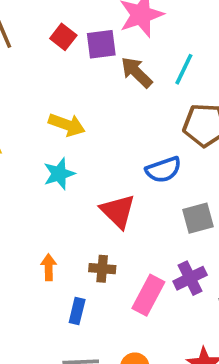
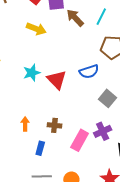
yellow arrow: (67, 125) -> (36, 29), moved
red triangle: (118, 211) -> (57, 80), moved
gray square: (198, 218) -> (108, 98), turned -36

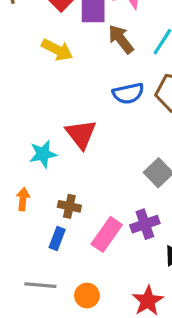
blue semicircle: (89, 72) -> (128, 93), moved
cyan star: (32, 73) -> (43, 154), moved
blue rectangle: (40, 148) -> (57, 238), moved

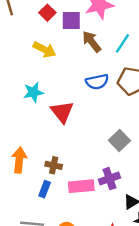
cyan star: (43, 154) -> (33, 92), moved
orange arrow: (23, 199) -> (19, 160), size x1.5
pink rectangle: (107, 234) -> (81, 186), turned 50

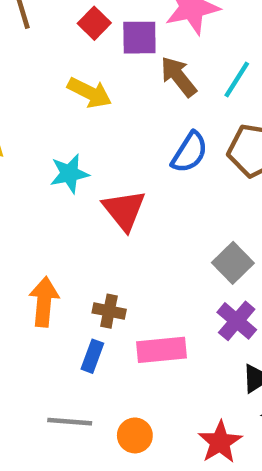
blue semicircle: (97, 82) -> (190, 152), turned -45
purple cross: (109, 179) -> (237, 321), moved, turned -30

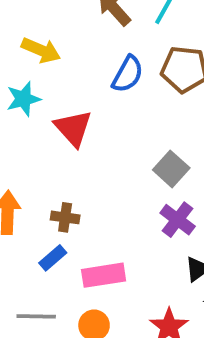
yellow arrow: (90, 93) -> (41, 50), moved
pink rectangle: (162, 350) -> (104, 275), moved
blue rectangle: (92, 356) -> (53, 258), turned 32

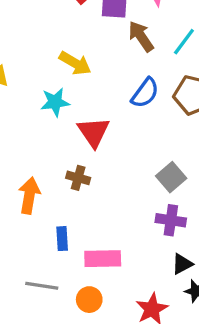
brown cross: (65, 217) -> (78, 178), moved
purple cross: (178, 220) -> (171, 220), turned -36
blue rectangle: (53, 258) -> (62, 239), turned -60

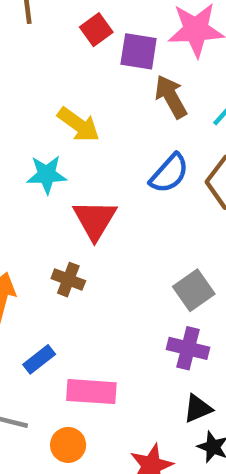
blue rectangle: (62, 239) -> (39, 359), turned 50

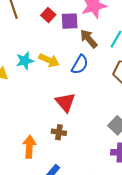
blue semicircle: (169, 173) -> (80, 65), moved
cyan star: (47, 175) -> (25, 61), moved

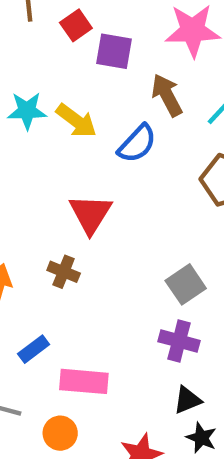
red square: (48, 15) -> (76, 25), moved
purple square: (70, 21) -> (114, 51), moved

